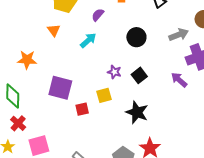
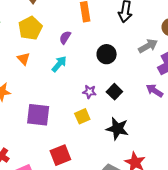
red square: (82, 109) -> (60, 155), moved, size x1.5

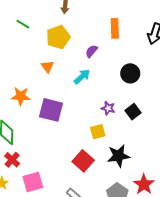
purple square: (38, 115) -> (51, 110), moved
black star: (117, 129) -> (118, 156), moved, turned -30
red square: (60, 155) -> (83, 161), moved, turned -35

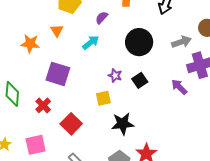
black circle: (130, 73) -> (139, 42), size x1.4
orange star: (21, 96) -> (30, 44), moved
red cross: (12, 160) -> (43, 105), moved
red square: (83, 161) -> (71, 124), moved

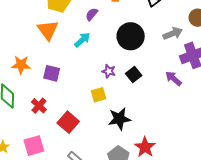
orange triangle: (57, 31) -> (48, 30), size x1.6
orange star: (30, 44) -> (21, 65), moved
purple square: (58, 74) -> (52, 73), size x0.7

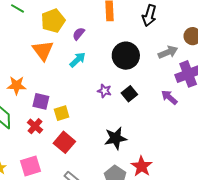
purple semicircle: (92, 14) -> (79, 34), moved
purple square: (52, 73) -> (41, 101), moved
yellow square: (99, 95) -> (62, 113), moved

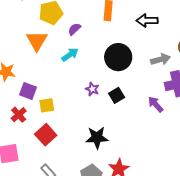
black arrow: (149, 15) -> (147, 21), turned 65

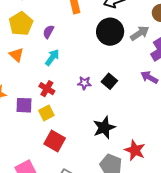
orange triangle: (37, 41) -> (16, 55), size x0.7
black circle: (118, 57) -> (110, 32), moved
red cross: (19, 115) -> (47, 89), moved

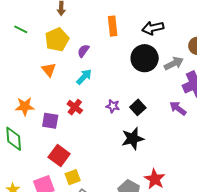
yellow square: (46, 113) -> (73, 177), moved
black star: (104, 128) -> (133, 139), moved
red square: (55, 141) -> (59, 155), moved

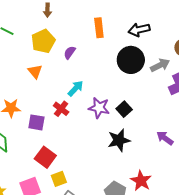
cyan arrow: (84, 77) -> (76, 88), moved
purple star: (113, 106) -> (99, 108), size x1.5
purple arrow: (178, 108) -> (165, 138), moved

